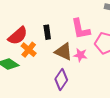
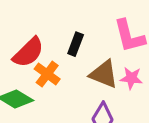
black rectangle: (47, 32) -> (76, 44), turned 32

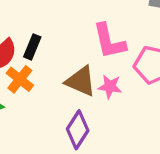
black rectangle: (76, 44) -> (32, 47), moved

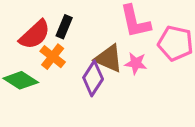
purple diamond: (78, 130) -> (93, 78), moved

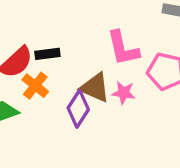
black rectangle: (64, 27) -> (47, 54), turned 60

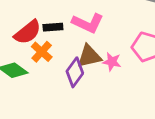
pink L-shape: (123, 48) -> (88, 23), moved, turned -56
brown triangle: (95, 88) -> (89, 56), turned -40

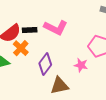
brown triangle: (89, 56) -> (59, 86), moved
pink star: (112, 62) -> (81, 65), moved

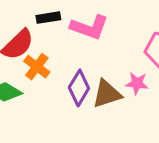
black rectangle: (30, 30) -> (48, 18), moved
brown triangle: (59, 86) -> (107, 94), moved

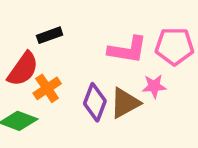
pink L-shape: (89, 27) -> (127, 50), moved
orange cross: (37, 67) -> (47, 88), turned 30

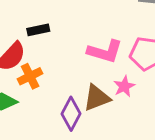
pink star: (154, 86) -> (124, 86), turned -30
purple diamond: (95, 102) -> (71, 114), moved

